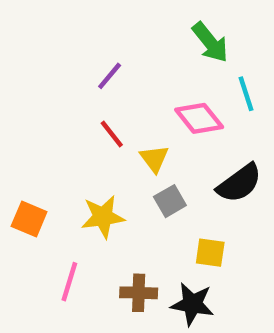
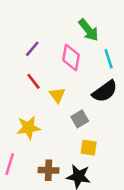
pink diamond: (199, 118) -> (71, 58), moved, turned 48
black semicircle: (239, 183) -> (105, 91), moved
gray square: (170, 201) -> (80, 119), moved

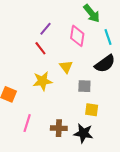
red line: (33, 81) -> (40, 48), moved
gray square: (80, 119) -> (84, 86), turned 32
yellow star: (28, 128) -> (42, 81), moved

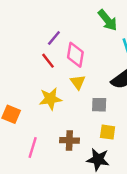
pink diamond: (77, 36) -> (75, 55), moved
brown cross: (59, 128) -> (69, 140), moved

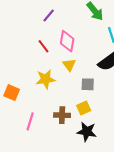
purple line: (54, 38) -> (49, 15), moved
yellow square: (108, 132) -> (84, 108), moved, turned -32

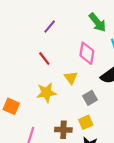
pink diamond: (67, 41) -> (87, 53), moved
gray square: (88, 84) -> (90, 98), turned -32

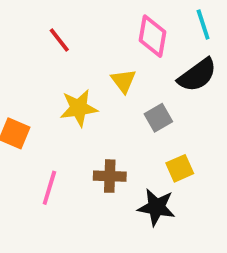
red line: (44, 59) -> (59, 40), moved
yellow square: (86, 122) -> (180, 168), moved

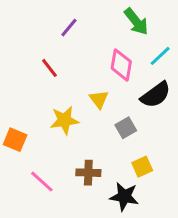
cyan line: (203, 24) -> (160, 56), turned 65
pink line: (49, 188) -> (42, 182), turned -65

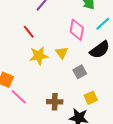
yellow star: (64, 120) -> (39, 56), moved
pink line: (42, 182) -> (19, 97), moved

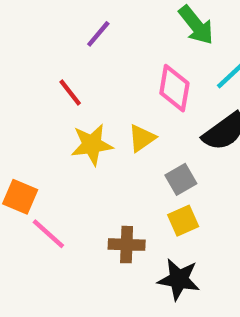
yellow triangle: (62, 53) -> (142, 138), turned 32
yellow square: (91, 98) -> (183, 221), moved

